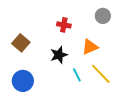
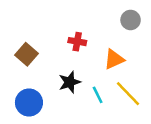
red cross: (64, 25) -> (77, 42), moved
black star: (59, 55) -> (70, 82), moved

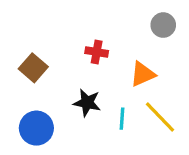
black star: (70, 82) -> (87, 103), turned 30
cyan line: (98, 95) -> (122, 119), turned 30

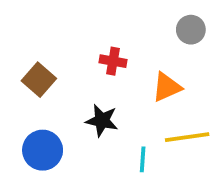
yellow line: (160, 117) -> (187, 137), turned -54
cyan line: (122, 119) -> (143, 159), moved

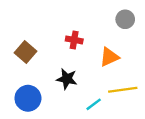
cyan line: (143, 159) -> (94, 104), turned 49

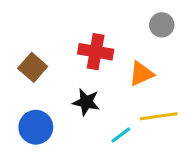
red cross: (74, 40) -> (96, 52), size x1.5

